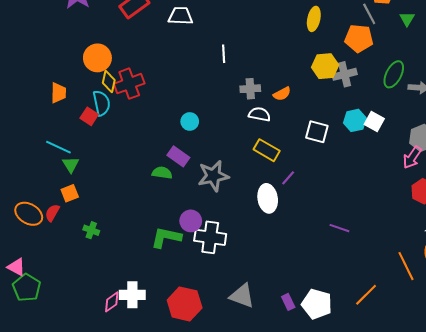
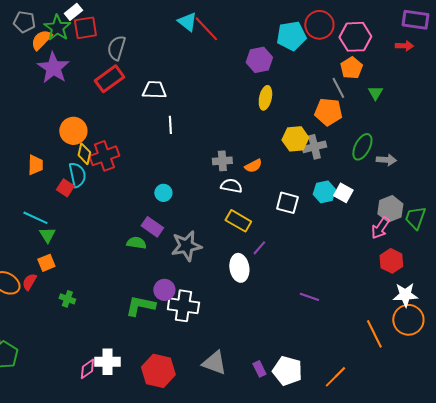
yellow ellipse: (314, 19) -> (265, 98), moved
white line: (224, 54) -> (170, 125), moved
orange line: (366, 295) -> (335, 377), moved

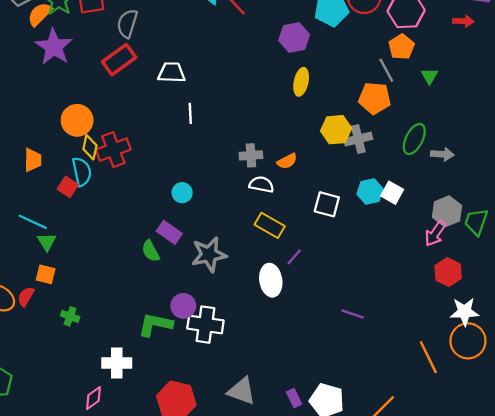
green semicircle: (136, 243) -> (151, 251), turned -126
orange square: (46, 263) -> (46, 274), turned 36
white cross: (107, 362) -> (117, 363), moved

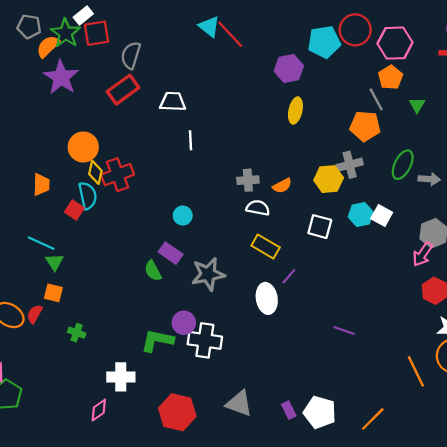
yellow hexagon: (336, 130) -> (329, 179), moved

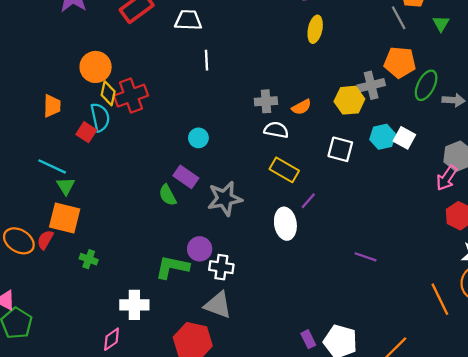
orange pentagon: (365, 126) -> (400, 62), moved
orange square: (53, 293) -> (65, 218), size x1.6
white cross: (205, 340) -> (221, 267), size x0.7
gray triangle: (239, 403) -> (218, 305), moved

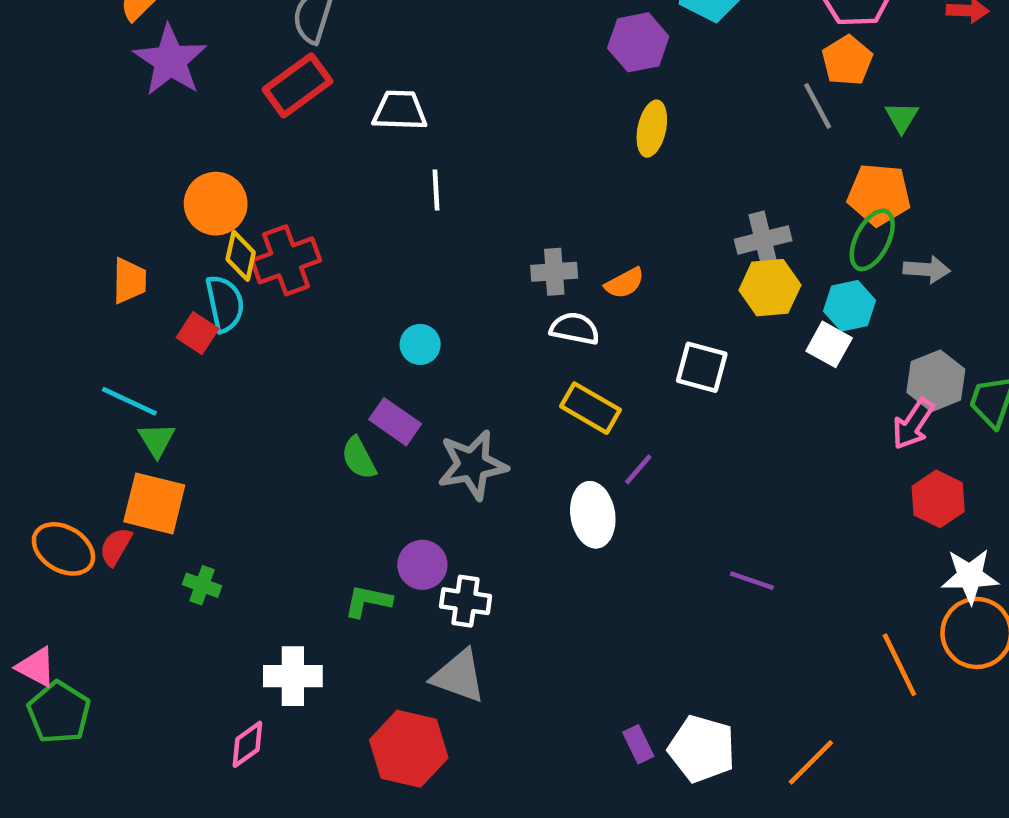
orange pentagon: (400, 62) -> (879, 194), moved
yellow hexagon: (349, 100) -> (770, 288), moved
cyan hexagon: (383, 137) -> (849, 306), moved
green L-shape: (172, 267) -> (368, 601), size x0.7

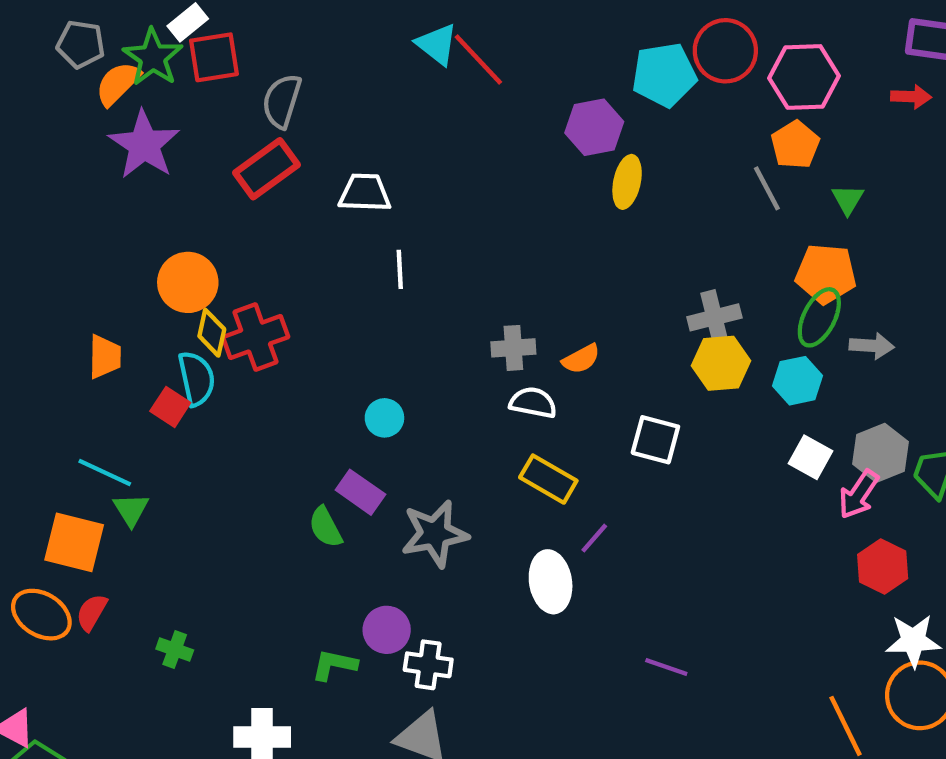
yellow ellipse: (652, 129) -> (627, 182), moved
white square: (829, 344) -> (811, 457), moved
orange square: (154, 503) -> (74, 542), moved
purple line: (752, 581) -> (666, 667), moved

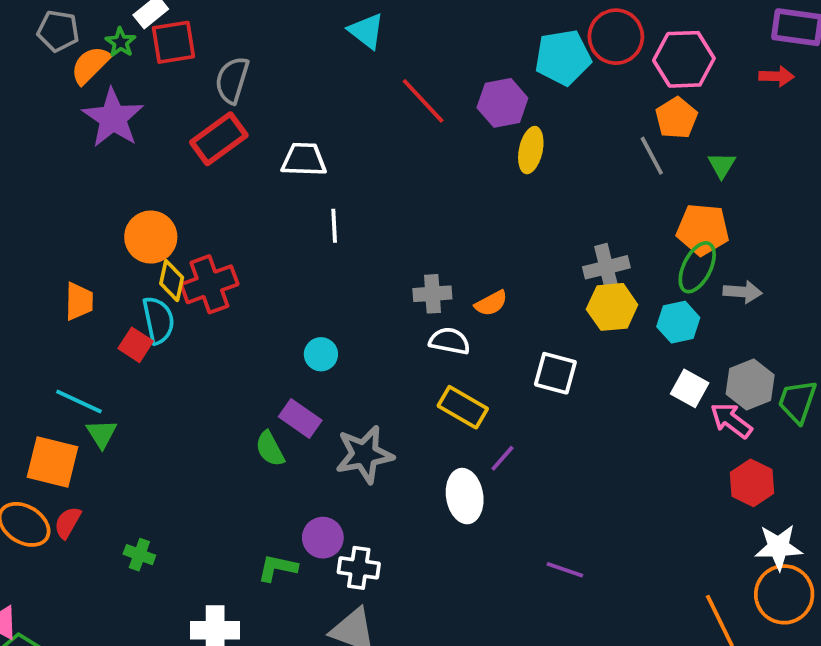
green star: (153, 57) -> (121, 42), size x0.6
red line: (478, 59) -> (423, 101), moved
pink arrow: (859, 494) -> (731, 420), turned 93

